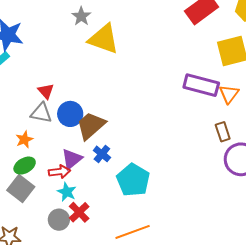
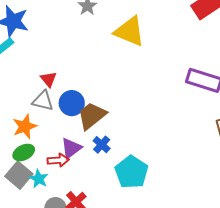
yellow triangle: (104, 39) -> (130, 31), moved
orange star: (24, 140) -> (25, 126), size x1.4
cyan star: (67, 192) -> (39, 179), moved

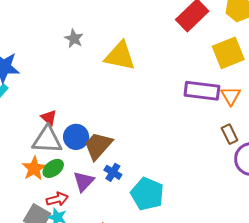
gray triangle: (43, 101) -> (47, 140), size x1.4
green ellipse: (24, 152) -> (53, 168), moved
red arrow: (58, 160) -> (57, 199), moved

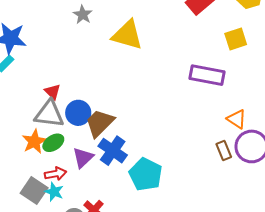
yellow square: (228, 53) -> (236, 39), size x0.7
orange triangle: (231, 96) -> (237, 119), moved, turned -30
brown rectangle: (230, 134) -> (224, 151), moved
blue cross: (113, 172) -> (113, 151), size x1.6

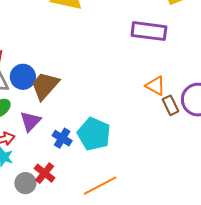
orange triangle: (237, 119) -> (155, 86), moved
blue cross: (113, 151) -> (62, 138), moved, size x0.7

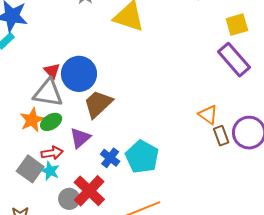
purple rectangle: (149, 31) -> (234, 60), moved, turned 36
blue circle: (23, 77) -> (79, 74), moved, size x1.4
red cross: (45, 173) -> (89, 191), size x1.5

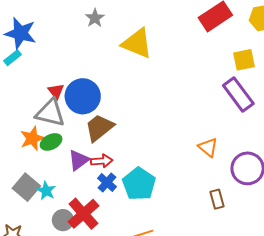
brown rectangle: (221, 136) -> (217, 199), moved
red arrow: (52, 153) -> (102, 161), moved

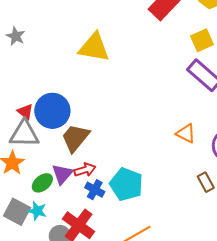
gray star: (95, 18) -> (16, 36), moved
green ellipse: (51, 142) -> (42, 183), moved

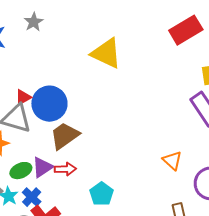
red triangle: (25, 112) -> (23, 97), turned 36
cyan pentagon: (126, 184) -> (102, 194), size x0.7
blue cross: (95, 190) -> (32, 197), moved

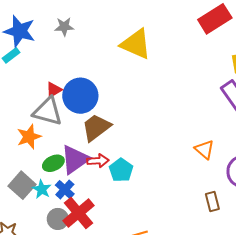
gray star: (34, 22) -> (64, 27), moved, turned 30
purple triangle: (42, 167) -> (75, 159), size x1.4
cyan pentagon: (102, 194) -> (121, 170), moved

